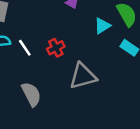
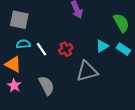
cyan triangle: (102, 26) -> (102, 46), moved

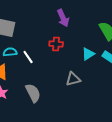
red cross: (66, 49) -> (56, 44), moved, turned 32
gray triangle: (87, 71) -> (73, 79), size x0.7

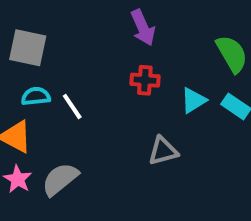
red cross: (56, 44) -> (145, 80), moved
gray semicircle: (33, 93) -> (60, 179), moved, turned -102

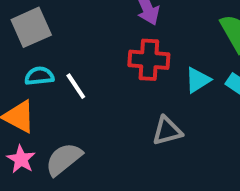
gray square: (28, 48) -> (31, 27), turned -36
red cross: (145, 80) -> (149, 60), size x1.4

